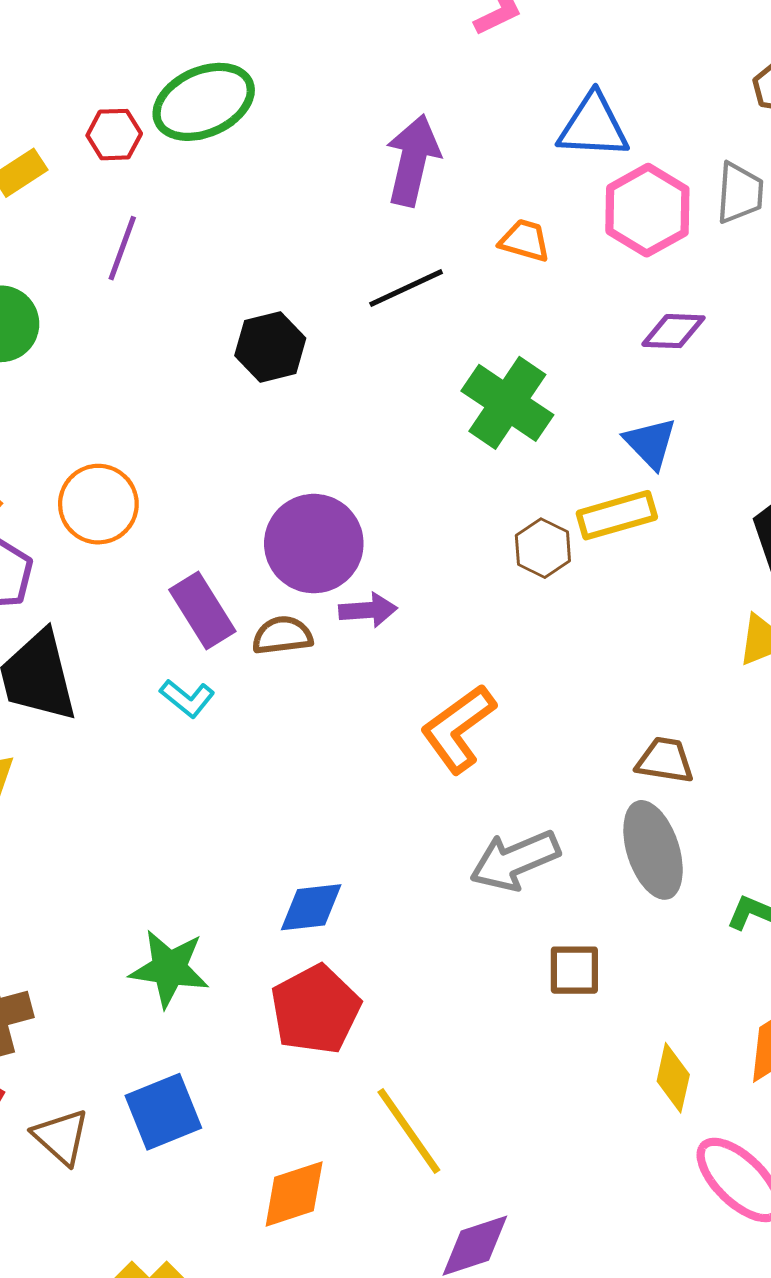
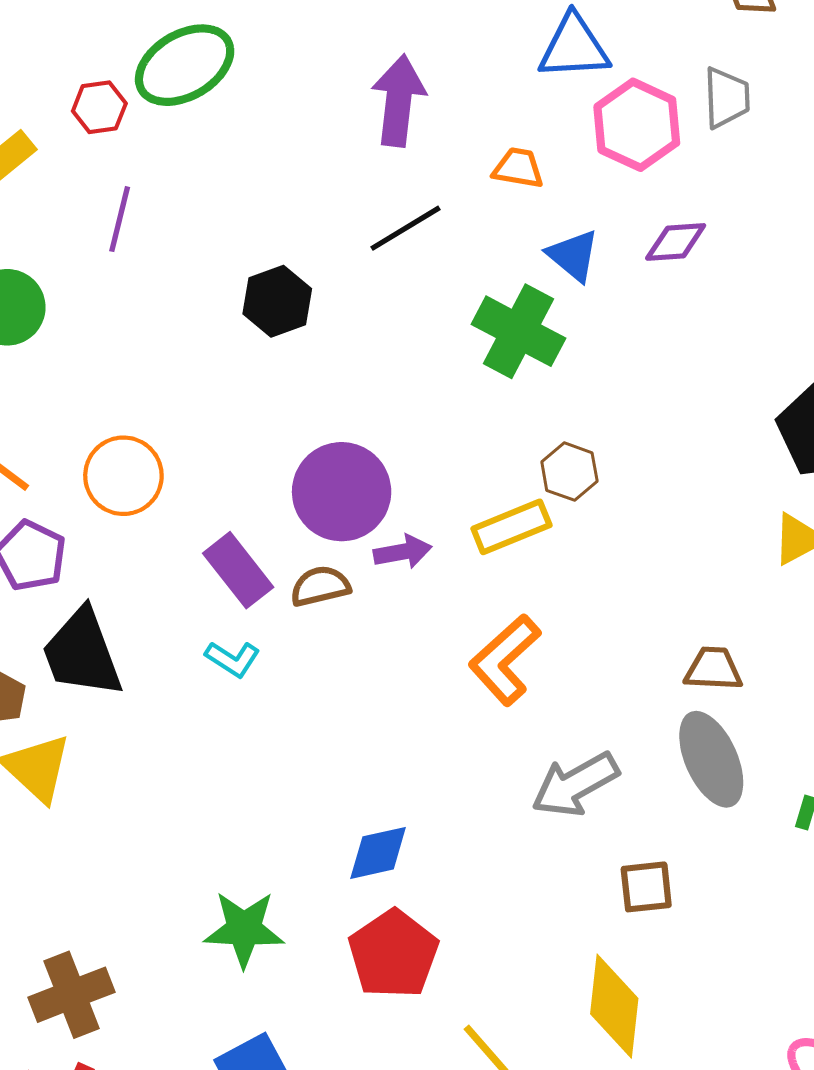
blue triangle: (650, 443) -> (573, 255), moved
yellow rectangle: (617, 515) -> (511, 527), moved
yellow diamond: (673, 1078) -> (614, 1006), moved, size x1.5

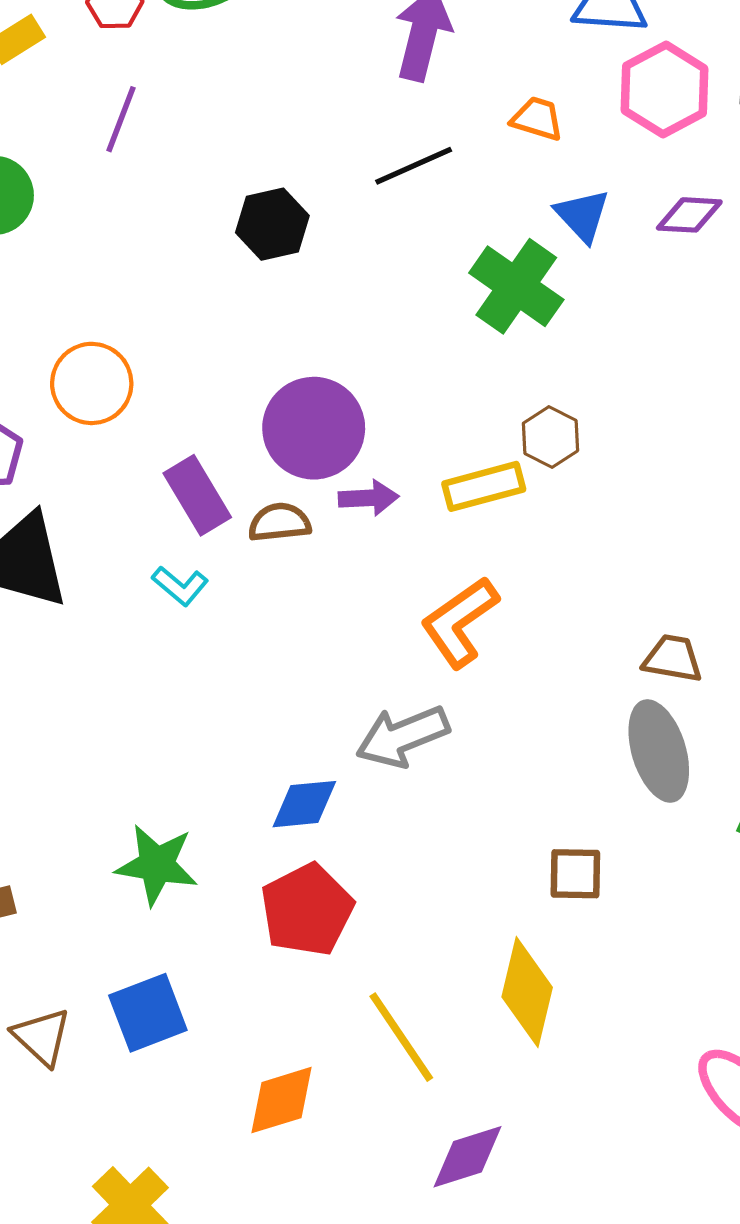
gray arrow: (575, 784) -> (403, 736), moved

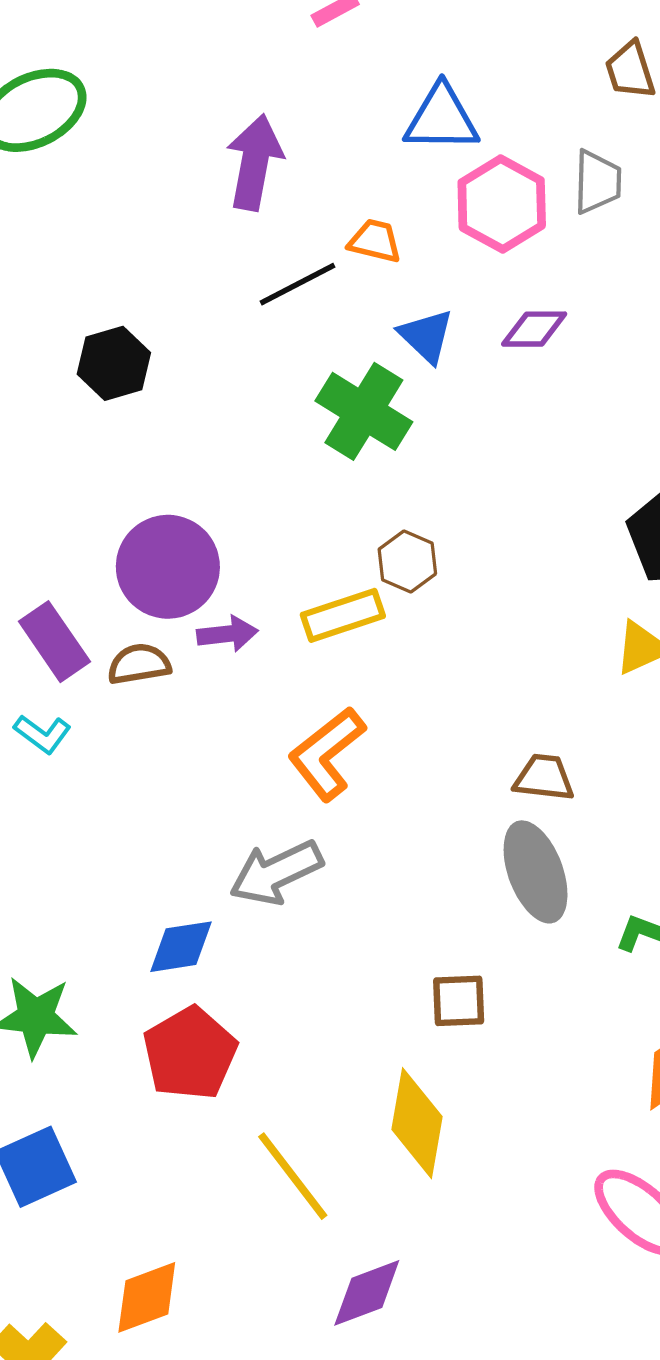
black line: (414, 166) -> (298, 284), moved
orange diamond: (282, 1100) -> (147, 1297), moved

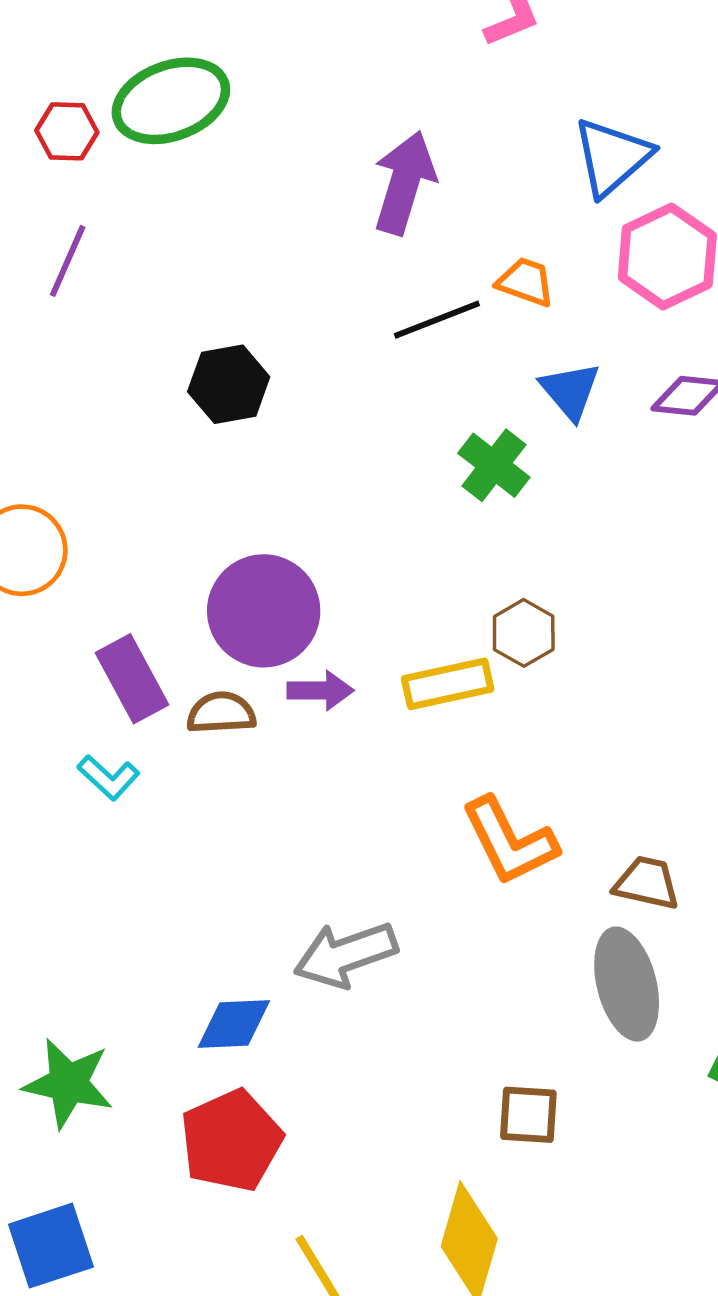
blue triangle: (441, 118) -> (612, 157), turned -48
green cross: (364, 411) -> (494, 465), size x0.7
orange L-shape: (327, 754) -> (509, 841), moved, turned -84

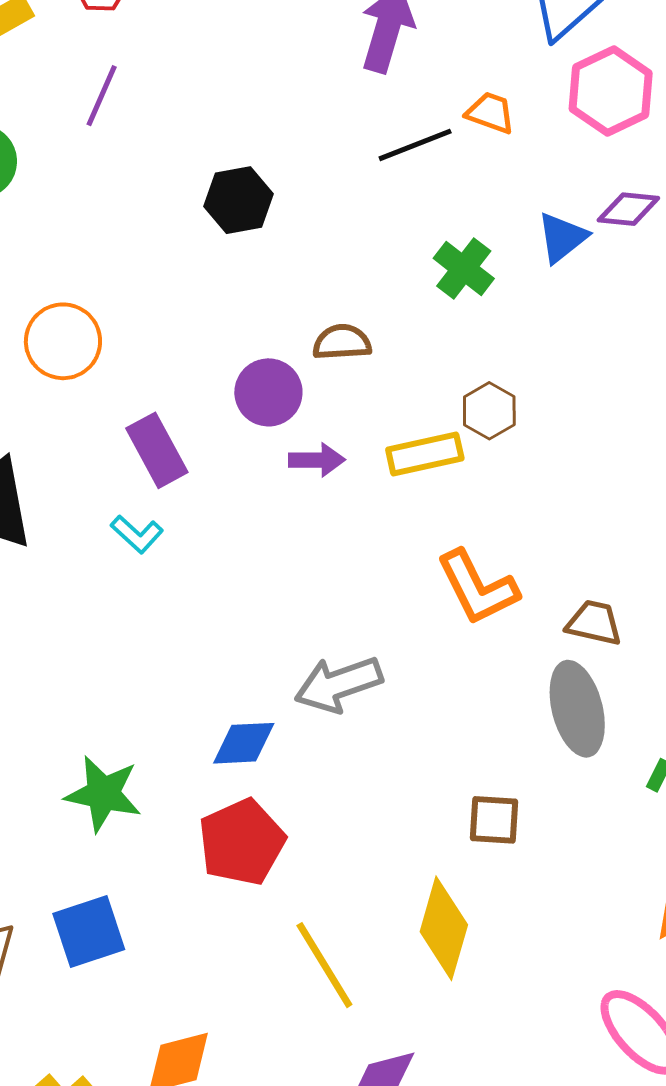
blue triangle: (570, 391) -> (562, 238), moved, turned 32
purple circle: (264, 611) -> (268, 392), size x0.7
brown semicircle: (221, 713) -> (342, 342), moved

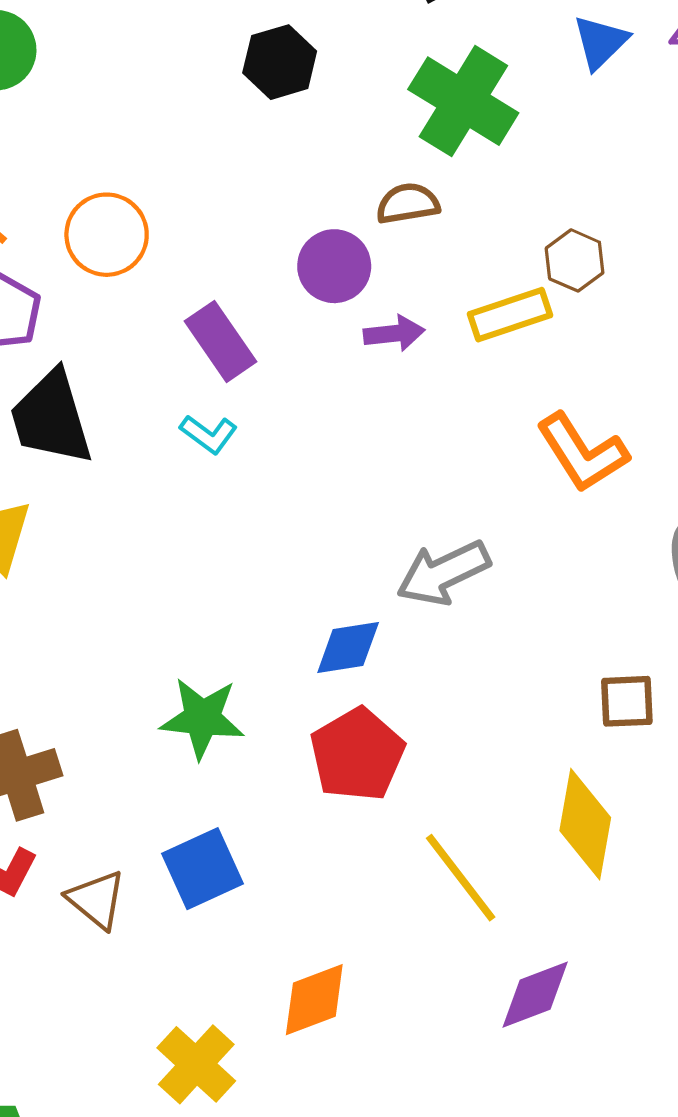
blue triangle: (562, 238) -> (600, 42), moved
green cross: (464, 268) -> (463, 101), moved, size x1.6

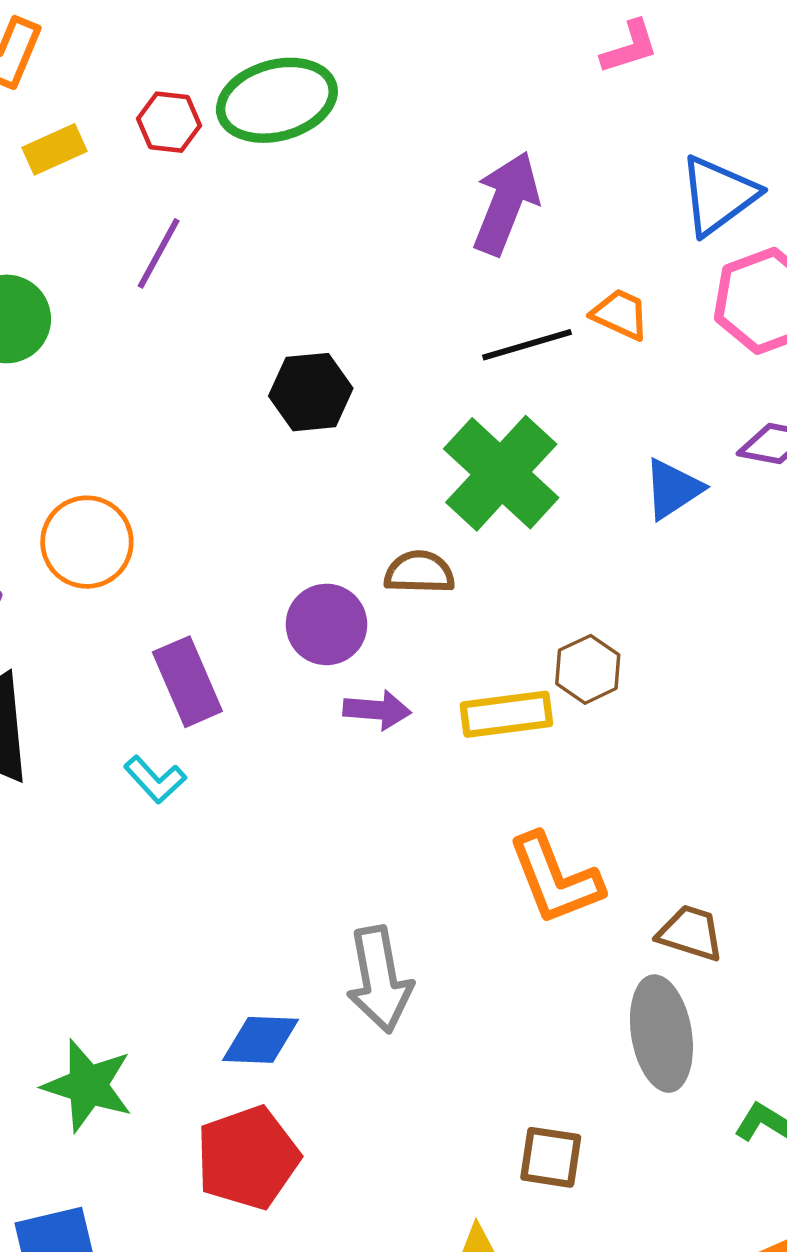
blue triangle: (600, 42) -> (673, 489), moved
gray arrow: (443, 573) -> (379, 979), turned -86

